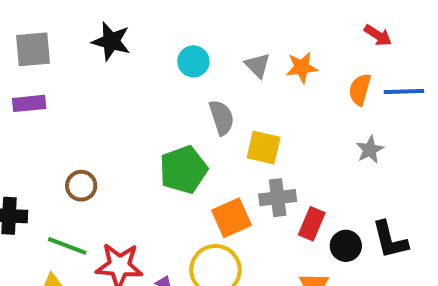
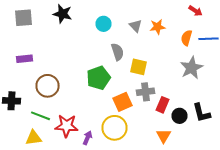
purple rectangle: (29, 103) -> (24, 59), moved
gray star: (370, 150) -> (192, 68), size x1.6
brown circle: (81, 186) -> (48, 86), size x1.5

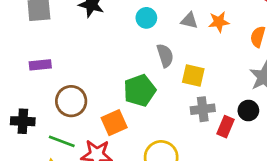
gray triangle: (136, 26) -> (189, 21), turned -32
orange square: (122, 102) -> (114, 123), moved
black circle: (180, 116) -> (248, 111), moved

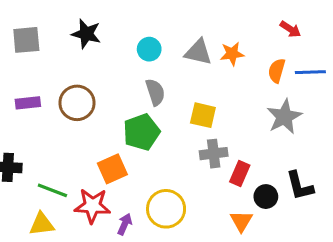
gray triangle: (189, 21) -> (198, 52), size x1.4
gray semicircle: (165, 55) -> (155, 92), moved
brown circle: (71, 101) -> (77, 103), moved
black circle: (248, 111) -> (266, 197), moved

